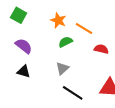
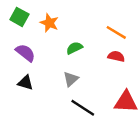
orange star: (58, 20) -> (49, 23), moved
orange line: (84, 29) -> (116, 32), moved

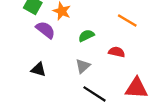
purple semicircle: (25, 53) -> (45, 30), moved
red semicircle: (116, 56) -> (117, 52), moved

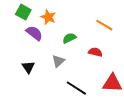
gray triangle: (83, 66) -> (58, 61), moved
black triangle: (38, 69) -> (28, 67), turned 40

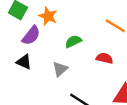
purple semicircle: (34, 33) -> (31, 35), turned 90
black triangle: (28, 67) -> (24, 62), moved, turned -32

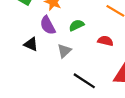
purple semicircle: (31, 35) -> (48, 25), moved, turned 114

